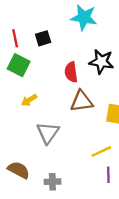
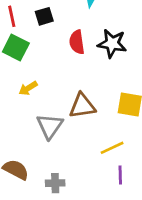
red semicircle: (71, 72) -> (77, 42), moved
brown triangle: (82, 101) -> (82, 106), moved

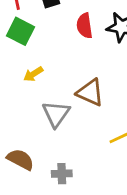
brown triangle: (82, 106) -> (90, 93), turned 32

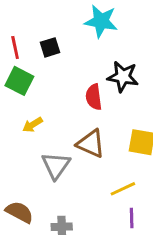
red semicircle: (85, 26) -> (94, 97), moved

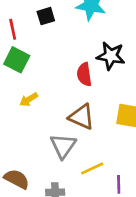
black square: (50, 47) -> (46, 16), moved
gray triangle: (56, 166) -> (63, 146), moved
yellow line: (123, 189) -> (92, 168), moved

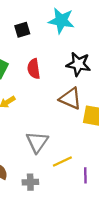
red semicircle: (84, 74) -> (34, 69), moved
brown triangle: (82, 117) -> (70, 99), moved

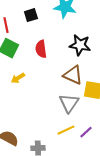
gray triangle: (37, 142) -> (69, 103), moved
purple line: (85, 175) -> (86, 132), moved, turned 48

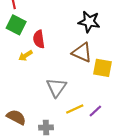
red semicircle: (41, 49) -> (39, 39), moved
gray triangle: (69, 103) -> (56, 87), moved

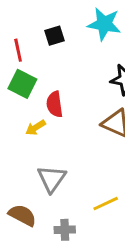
gray triangle: (56, 87) -> (52, 179), moved

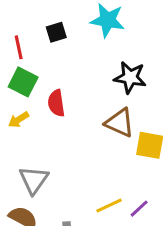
yellow arrow: (36, 128) -> (19, 120), moved
gray triangle: (52, 179) -> (34, 180), moved

